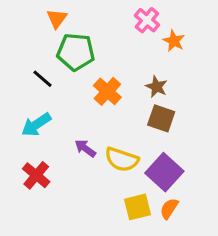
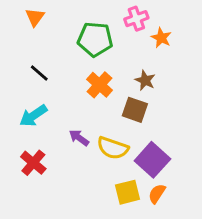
orange triangle: (57, 19) -> (35, 17), moved
pink cross: (147, 20) -> (136, 19), turned 30
green pentagon: (76, 52) -> (95, 39), moved
brown square: (161, 118) -> (135, 110), moved

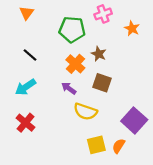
orange star: (161, 38) -> (132, 28), moved
brown star: (145, 80) -> (99, 54), moved
purple arrow: (79, 138) -> (69, 88), moved
purple square: (152, 160) -> (134, 120), moved

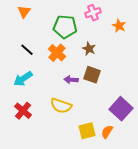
orange cross: (75, 64) -> (57, 53), moved
purple arrow: (69, 88) -> (71, 80), moved, turned -32
yellow semicircle: (85, 112) -> (61, 106), moved

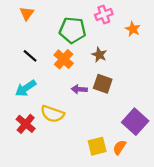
yellow semicircle: (61, 106) -> (52, 114), moved

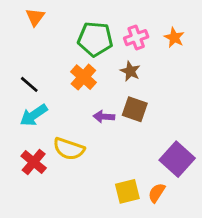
pink cross: (104, 15) -> (136, 38), moved
black line: (30, 56) -> (29, 84), moved

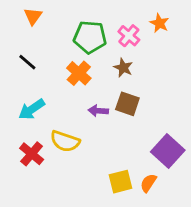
pink cross: (136, 38) -> (129, 36), turned -30
orange star: (174, 38) -> (159, 23), moved
black line: (29, 84) -> (27, 62), moved

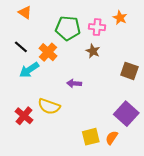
orange triangle: (33, 16) -> (25, 12), turned -32
pink cross: (129, 36) -> (97, 27), turned -35
orange cross: (79, 73) -> (48, 52), moved
brown square: (127, 104) -> (129, 71), moved
cyan arrow: (32, 109) -> (29, 70), moved

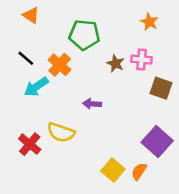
pink cross: (97, 27) -> (142, 60), moved
yellow square: (91, 137) -> (113, 170), turned -36

